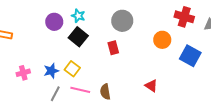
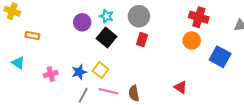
red cross: (184, 17) -> (199, 17), moved
gray circle: (122, 21) -> (139, 16), moved
red rectangle: (113, 48) -> (142, 40), moved, turned 32

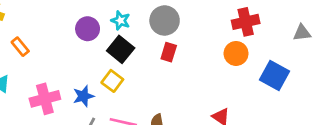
red cross: (199, 17) -> (246, 22), turned -30
orange rectangle: (32, 35) -> (20, 47), turned 40
yellow square: (100, 70) -> (112, 81), moved
pink cross: (51, 74) -> (45, 99), size x1.5

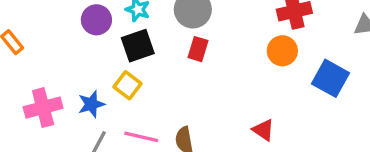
black square: (121, 49) -> (138, 46), turned 32

